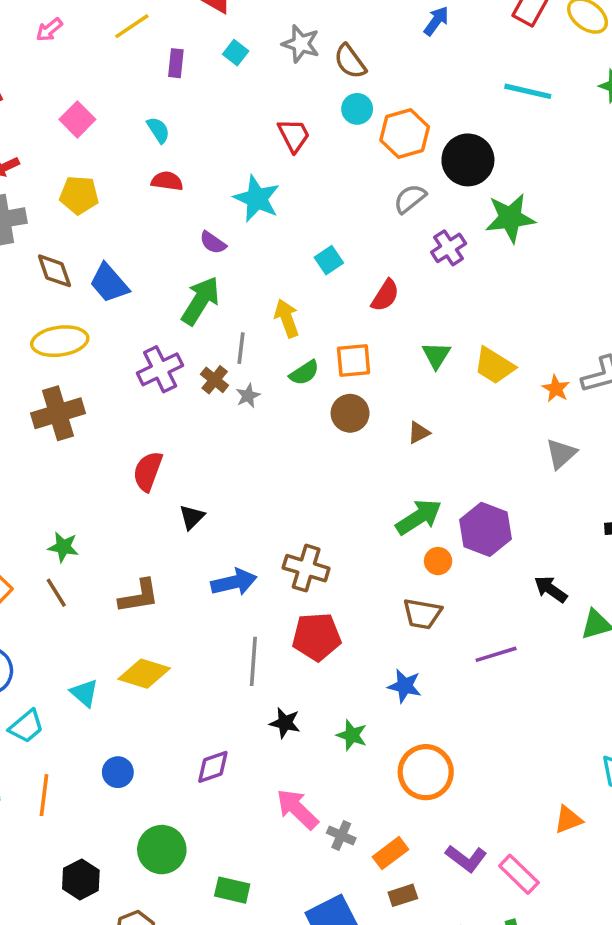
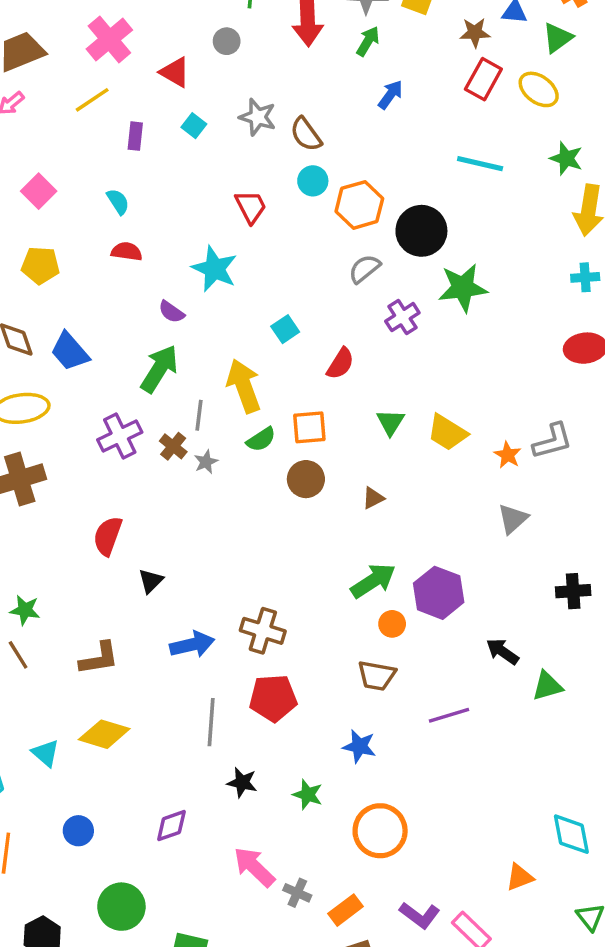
yellow arrow: (287, 318) -> (244, 386), size x1.4

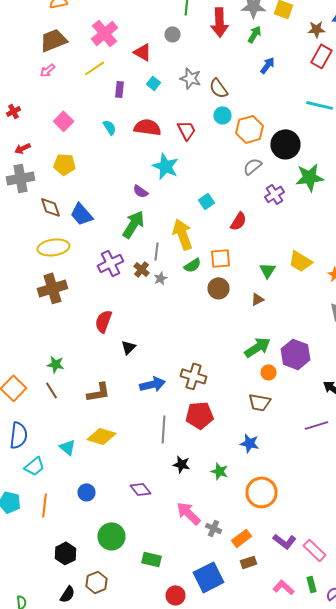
red semicircle: (127, 252) -> (148, 127), moved, size x1.5
green triangle: (390, 422) -> (268, 270), moved
purple line: (449, 715) -> (316, 425), moved
purple diamond: (171, 826) -> (140, 489), turned 70

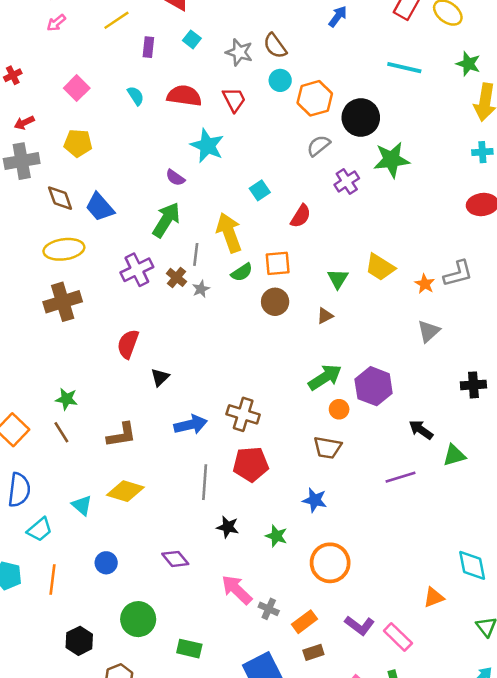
gray star: (190, 78) -> (239, 52), moved

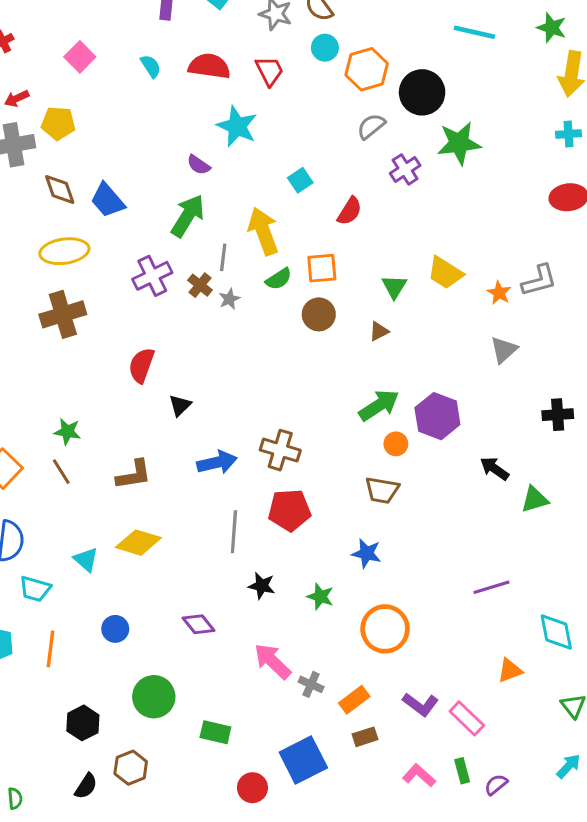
yellow pentagon: (78, 143) -> (58, 123), moved
purple line: (400, 477) -> (491, 587), moved
cyan trapezoid: (40, 530) -> (35, 589), turned 56

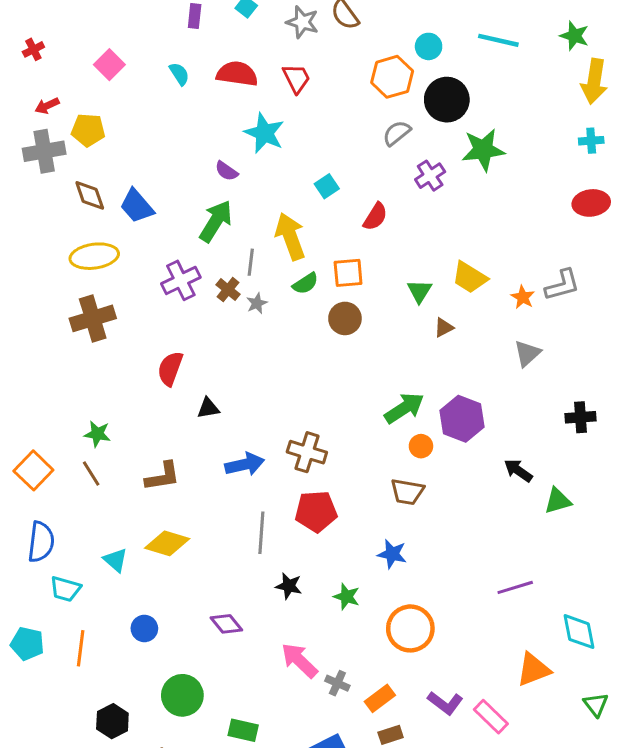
cyan circle: (325, 48) -> (429, 46), moved
brown triangle: (379, 331) -> (444, 328), moved
black triangle: (180, 405) -> (208, 408), turned 35
orange triangle: (510, 671) -> (533, 670), size x1.4

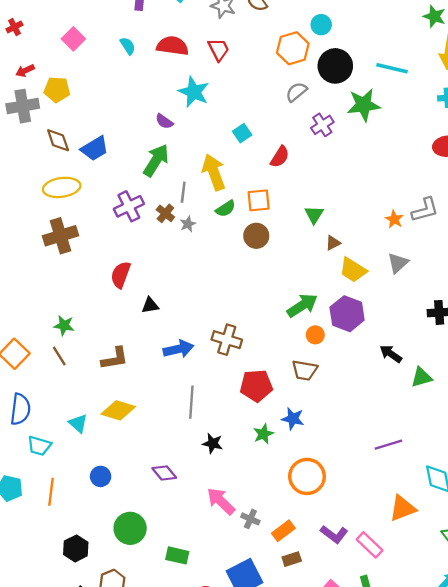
cyan line: (498, 40) -> (392, 68), moved
blue trapezoid: (137, 206) -> (95, 149), turned -80
yellow trapezoid: (470, 277) -> (353, 270), moved
red pentagon: (316, 511) -> (256, 386), moved
green star: (346, 597) -> (263, 434), moved, turned 30

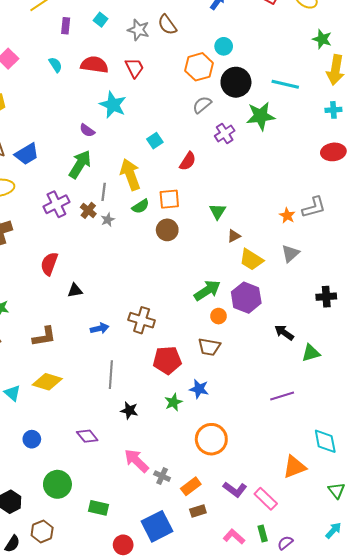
blue arrow: (178, 349) -> (100, 328), size x0.7
purple line: (388, 445) -> (282, 396), moved

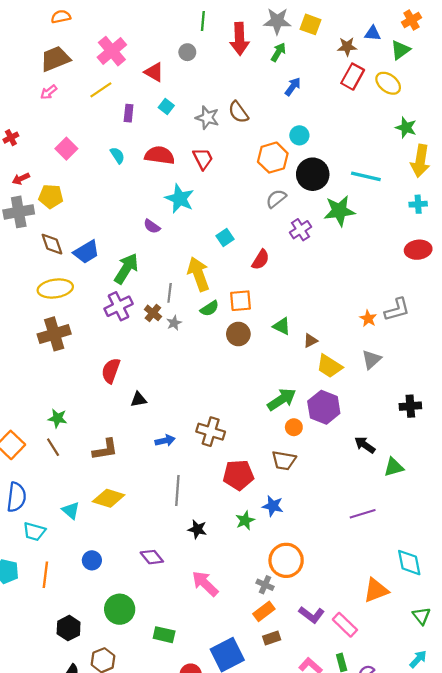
green arrow: (80, 164) -> (126, 269), moved
green triangle: (217, 211) -> (282, 326), moved, turned -36
gray cross: (162, 476) -> (265, 585), moved

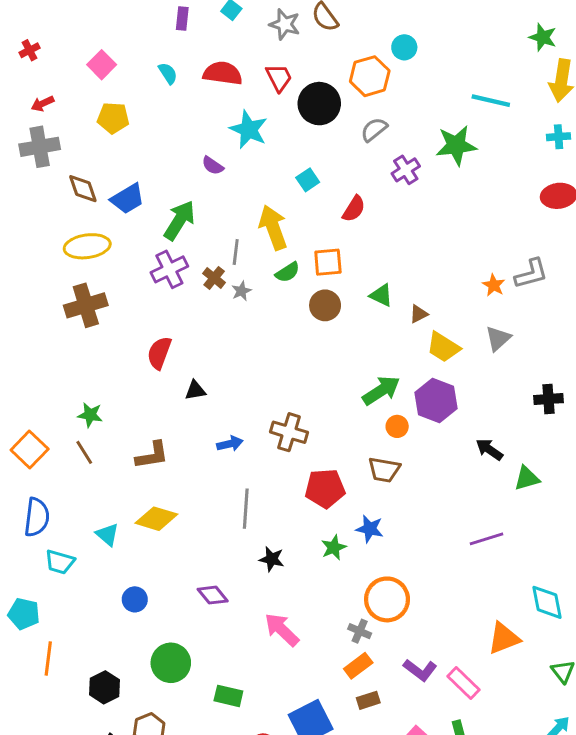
black circle: (313, 174) -> (319, 104), moved
yellow pentagon: (51, 196) -> (113, 118), moved
orange line: (45, 575) -> (48, 659), moved

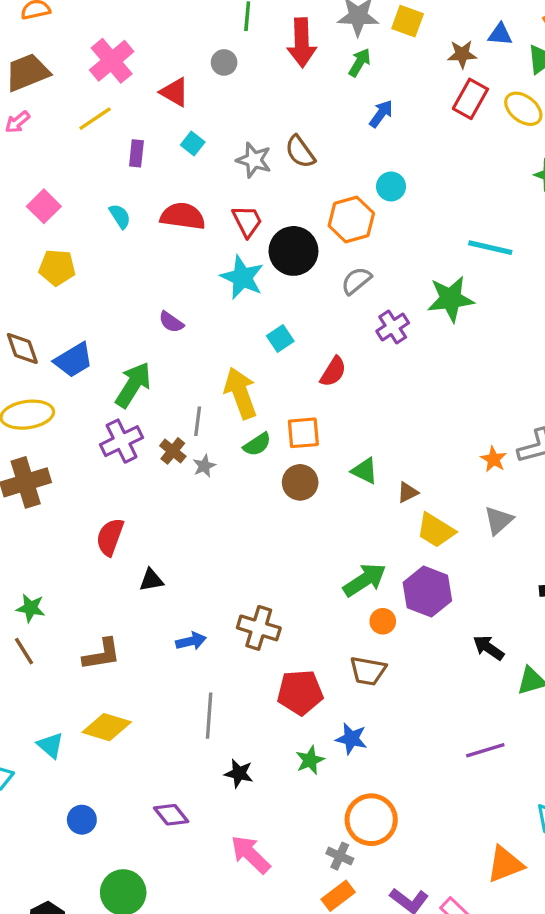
cyan star: (249, 130) -> (242, 277), moved

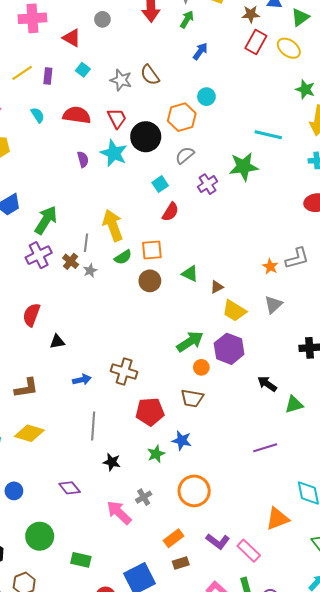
pink cross: (112, 61) -> (32, 18), turned 36
yellow line: (95, 119) -> (22, 73), moved
purple semicircle: (171, 322) -> (83, 159), moved, turned -140
cyan square: (280, 339) -> (160, 184), moved
gray cross: (340, 856) -> (144, 497), moved, turned 35

